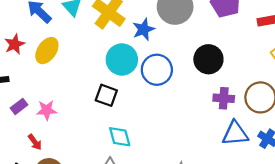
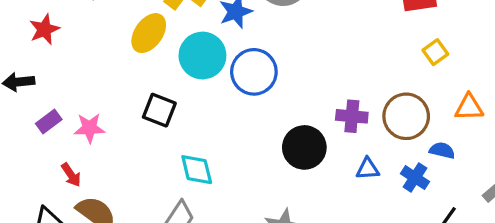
yellow ellipse: (47, 51) -> (149, 33), moved
black circle: (208, 59) -> (304, 147), moved
black square: (106, 95) -> (159, 110), moved
blue triangle: (235, 133) -> (368, 169), size x0.6

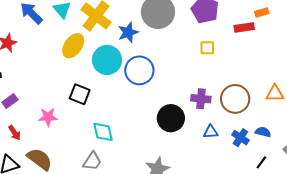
yellow square: (435, 52) -> (207, 48), moved, turned 35
pink star: (90, 128) -> (48, 117), moved
blue semicircle: (442, 150) -> (263, 132), moved
red arrow: (71, 175) -> (15, 133), moved

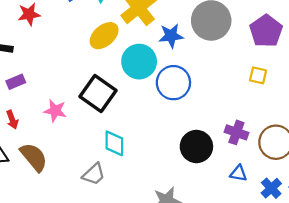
black square: (80, 94) -> (98, 93), size x1.4

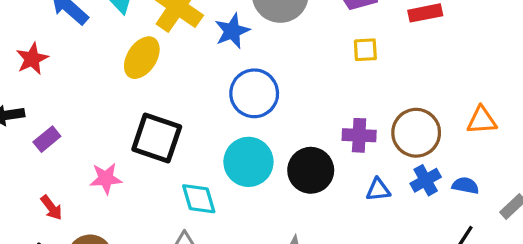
cyan circle: (139, 62) -> (248, 162), moved
purple rectangle: (16, 82) -> (47, 139), moved
blue cross: (271, 188) -> (426, 180), moved, turned 30

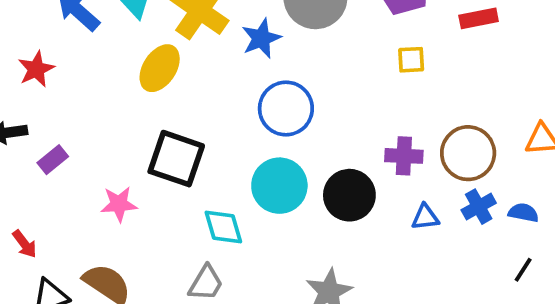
red arrow: (51, 208) -> (25, 244), moved

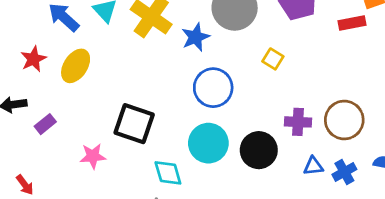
yellow square: (411, 60) -> (273, 59), moved, turned 35
yellow ellipse: (160, 68) -> (76, 66), moved
blue cross: (479, 207) -> (344, 172), moved

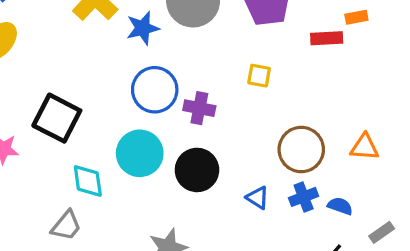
yellow square: (273, 59) -> (259, 76), moved, turned -30
purple cross: (298, 122) -> (199, 108), moved
blue triangle: (313, 166) -> (258, 198), turned 30
blue cross: (344, 172) -> (304, 197), moved

